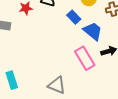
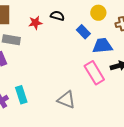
blue trapezoid: (93, 31) -> (102, 46), turned -45

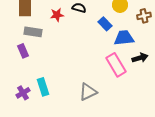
gray triangle: (66, 100) -> (88, 92), turned -48

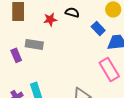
gray rectangle: (33, 32) -> (34, 44), moved

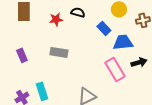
gray rectangle: (34, 44) -> (59, 52), moved

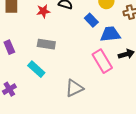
cyan rectangle: (42, 91) -> (36, 69), moved, turned -30

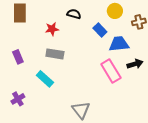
red star: (43, 11) -> (52, 29), moved
gray triangle: (74, 88) -> (81, 110), moved, turned -42

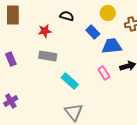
pink rectangle: (111, 71) -> (104, 73), size x0.6
cyan rectangle: (45, 79) -> (70, 81), moved

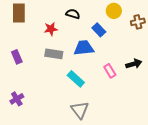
blue trapezoid: (112, 46) -> (84, 48), moved

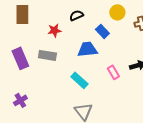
black semicircle: (73, 14) -> (76, 15), turned -40
gray rectangle: (54, 54) -> (47, 55), moved
purple rectangle: (17, 57) -> (20, 58), size x1.5

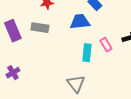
cyan rectangle: (79, 80) -> (87, 53), moved, turned 54

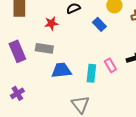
blue trapezoid: (80, 22) -> (61, 70), moved

